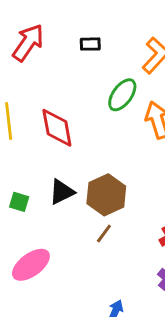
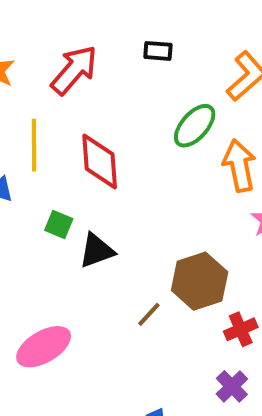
red arrow: (28, 43) -> (74, 70), moved
brown hexagon: (106, 195) -> (200, 281), moved
green square: (19, 202) -> (59, 225), moved

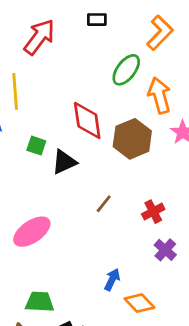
red diamond: (100, 162) -> (87, 120), moved
brown hexagon: (200, 281) -> (132, 139), moved
red cross: (241, 329) -> (153, 212), moved

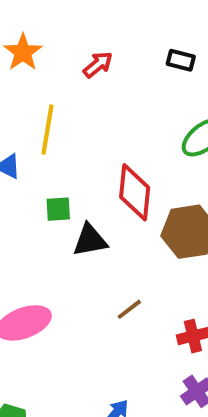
red arrow: (39, 37) -> (98, 65), size x0.6
green square: (36, 146) -> (58, 209), turned -36

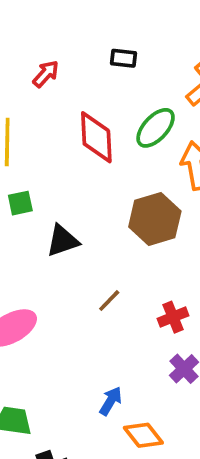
red diamond: (135, 192) -> (96, 137), moved
green square: (58, 209) -> (20, 203), moved

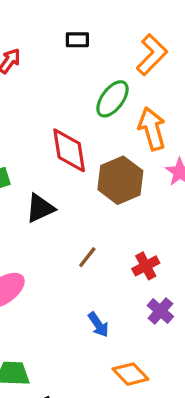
red diamond: (96, 137) -> (69, 150), moved
blue arrow: (111, 401) -> (98, 325), moved, turned 120

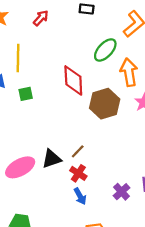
black triangle: (40, 208) -> (52, 159), moved
red cross: (146, 266) -> (78, 173), moved, turned -35

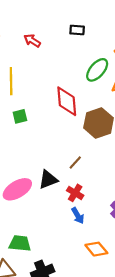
red arrow: (41, 18) -> (32, 41), turned -98
brown line: (78, 151) -> (75, 163), moved

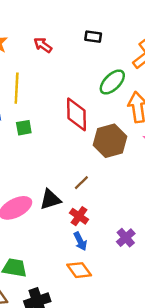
orange diamond: (96, 249) -> (79, 270), moved

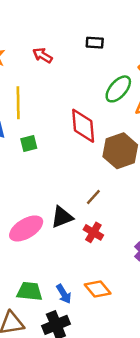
blue arrow: (80, 241) -> (64, 294), moved

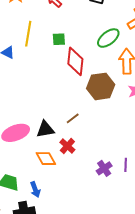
green square: (29, 144) -> (59, 39), moved
orange diamond: (98, 289) -> (46, 159), moved

